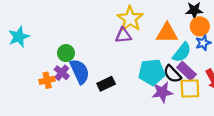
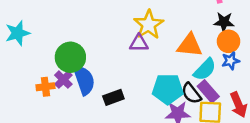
green circle: (66, 53) -> (70, 57), size x1.5

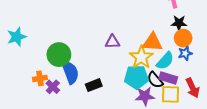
yellow star: (149, 25) -> (141, 57), moved
purple cross: (63, 80) -> (53, 87), moved
purple rectangle: (208, 91) -> (168, 78), turned -30

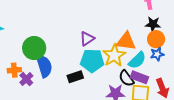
purple triangle: (112, 42) -> (87, 39), turned -35
cyan pentagon: (136, 77) -> (92, 61), moved
black rectangle: (94, 85) -> (75, 77), moved

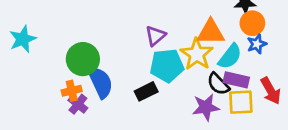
orange cross: (14, 70) -> (72, 91), moved

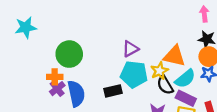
yellow star: (197, 54) -> (159, 71), size x0.7
blue semicircle: (101, 82) -> (76, 94), moved
black semicircle: (218, 84) -> (165, 85), moved

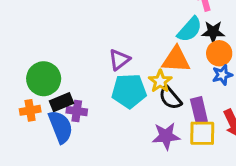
cyan semicircle: (185, 79) -> (190, 29), moved
purple cross: (57, 89) -> (77, 111), moved, turned -35
black rectangle: (113, 91) -> (61, 102), moved
purple rectangle: (186, 98) -> (199, 110), turned 60

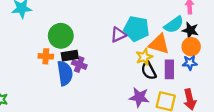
cyan pentagon: (129, 91) -> (136, 29), moved
purple rectangle: (199, 110) -> (169, 69), moved

